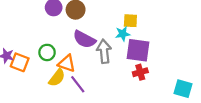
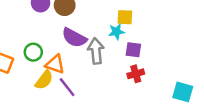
purple square: (138, 50) -> (133, 50), size x0.6

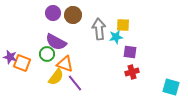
purple semicircle: (74, 38) -> (56, 42), moved
gray arrow: (96, 51) -> (99, 29), moved

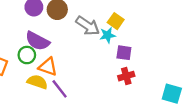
yellow square: (123, 25) -> (116, 21), turned 32
gray arrow: (99, 29) -> (88, 26), turned 130
yellow semicircle: (56, 77) -> (37, 82), turned -108

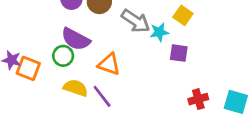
yellow square: (116, 21) -> (183, 15), moved
orange triangle: (48, 67) -> (109, 64), moved
red cross: (126, 76) -> (198, 99), moved

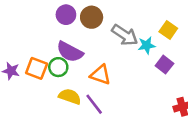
purple square: (179, 53) -> (164, 65), turned 30
orange square: (28, 68) -> (37, 68), moved

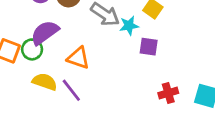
purple semicircle: (70, 52) -> (45, 33), turned 116
purple square: (164, 65) -> (149, 47), turned -30

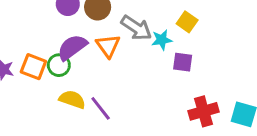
orange triangle: (78, 58) -> (108, 46), moved, turned 35
red cross: (168, 93) -> (203, 111), size x1.4

